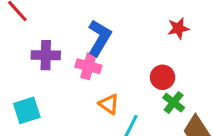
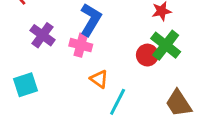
purple cross: (46, 55) -> (42, 35), turned 35
green cross: (174, 103) -> (166, 45), moved, size x1.5

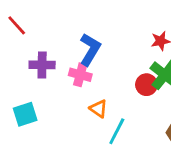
purple cross: (42, 35) -> (42, 65), turned -35

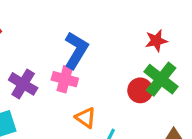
purple cross: (42, 65) -> (23, 84), moved, turned 30

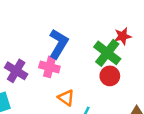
green cross: (161, 79) -> (107, 53), moved

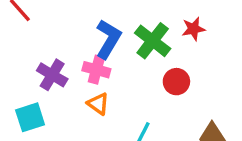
green cross: (107, 53) -> (153, 41), moved
orange triangle: (66, 98) -> (98, 104), moved

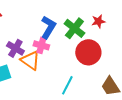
red circle: (176, 82) -> (88, 52), size x1.6
orange triangle: (98, 104) -> (30, 60), moved, size x1.5

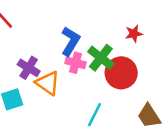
green cross: (74, 28) -> (101, 58), moved
pink cross: (41, 45) -> (76, 63), moved

